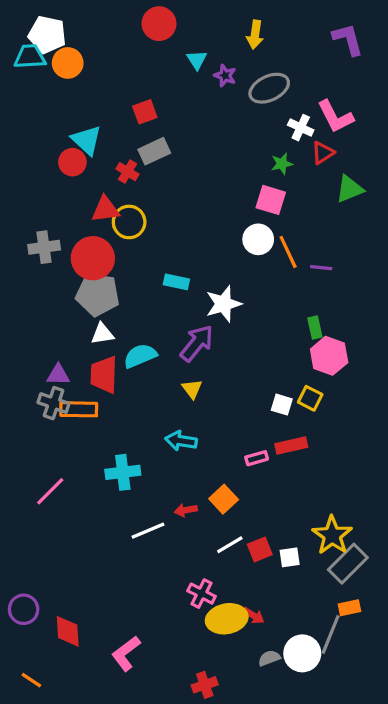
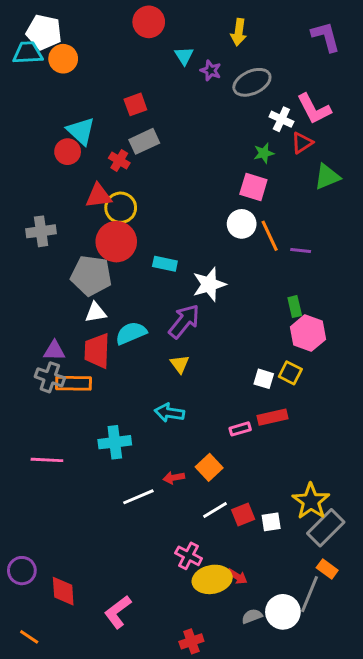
red circle: (93, 258) -> (116, 242), moved
pink line: (50, 491) -> (47, 460), turned 48
orange rectangle: (349, 608) -> (327, 569), turned 48

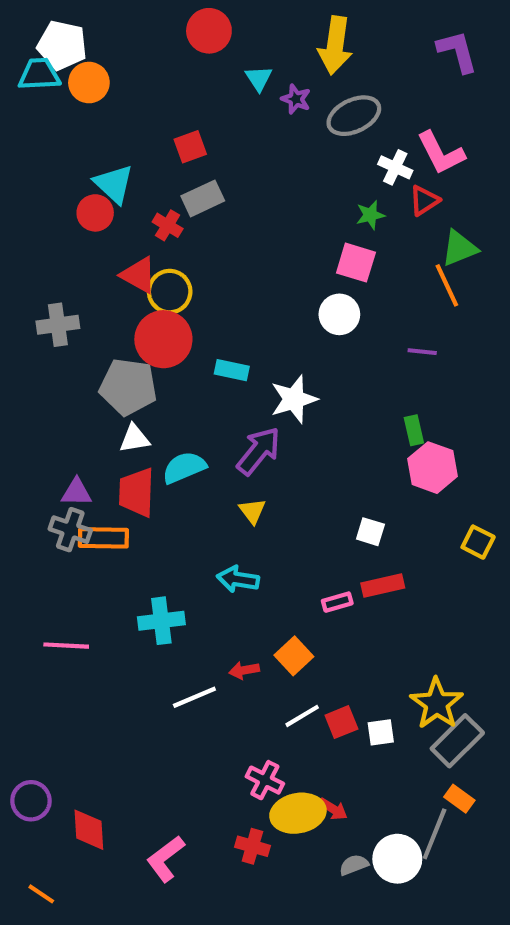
yellow arrow: (239, 32) -> (335, 45), size x1.5
red triangle: (99, 196) -> (139, 275), turned 36
orange line: (270, 236) -> (447, 285), moved
yellow square: (290, 373) -> (478, 542), moved
red cross: (191, 641) -> (252, 846), moved, turned 35

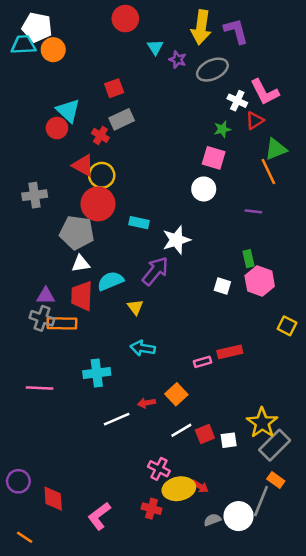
purple L-shape: (457, 51) -> (236, 31), moved
yellow triangle: (252, 511) -> (135, 307), moved
white square: (370, 532) -> (222, 286), moved

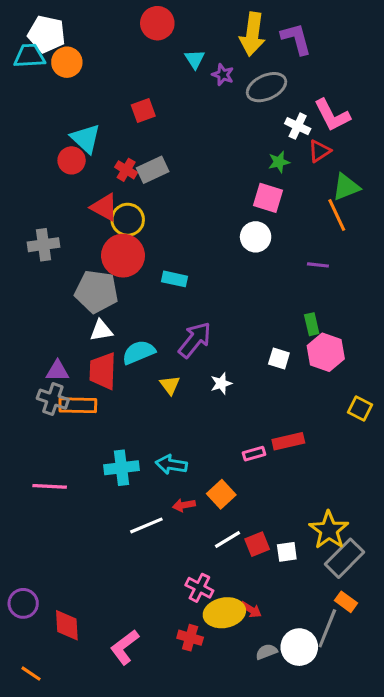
gray rectangle: (122, 119) -> (153, 170), moved
white star: (176, 240) -> (221, 383), moved, size x0.6
cyan arrow: (143, 348) -> (171, 465), moved

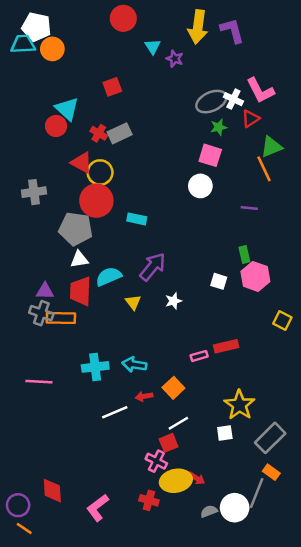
gray ellipse: (266, 87) -> (211, 102), moved
yellow star: (329, 530) -> (240, 405), moved
red square: (257, 544) -> (169, 443), moved
purple circle: (23, 603) -> (18, 505), moved

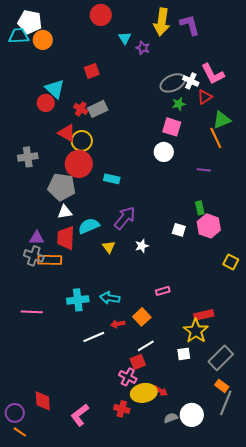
red rectangle: (226, 346) -> (204, 315), moved
gray line: (257, 493) -> (226, 403), moved

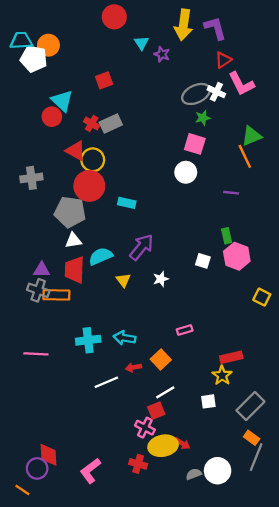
white pentagon: (30, 22) -> (34, 59), moved
red triangle: (205, 97) -> (223, 60), moved
yellow star: (196, 331) -> (222, 375), size x0.7
purple circle: (15, 413) -> (37, 468), moved

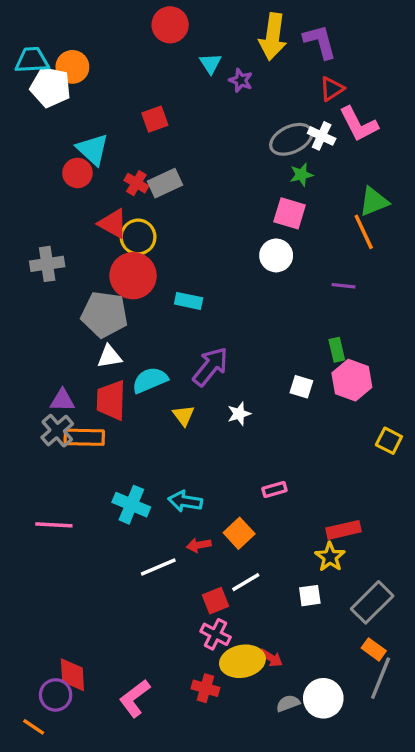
gray cross: (38, 290) -> (57, 431), turned 30
cyan cross: (88, 340) -> (131, 505), turned 30
red square: (156, 411) -> (216, 601), moved

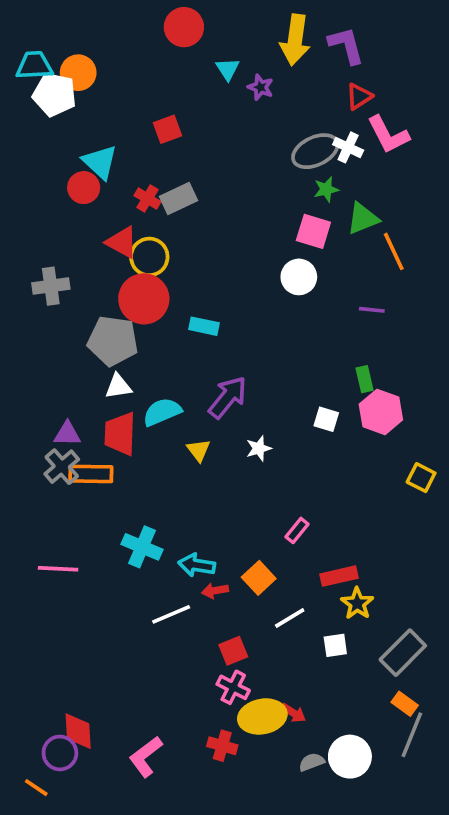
green triangle: (374, 202) -> (363, 219), moved
pink rectangle: (274, 490) -> (297, 530), turned -35
cyan arrow: (185, 501) -> (197, 565), moved
red rectangle: (343, 530) -> (339, 576), moved
white line: (246, 582) -> (290, 618), moved

